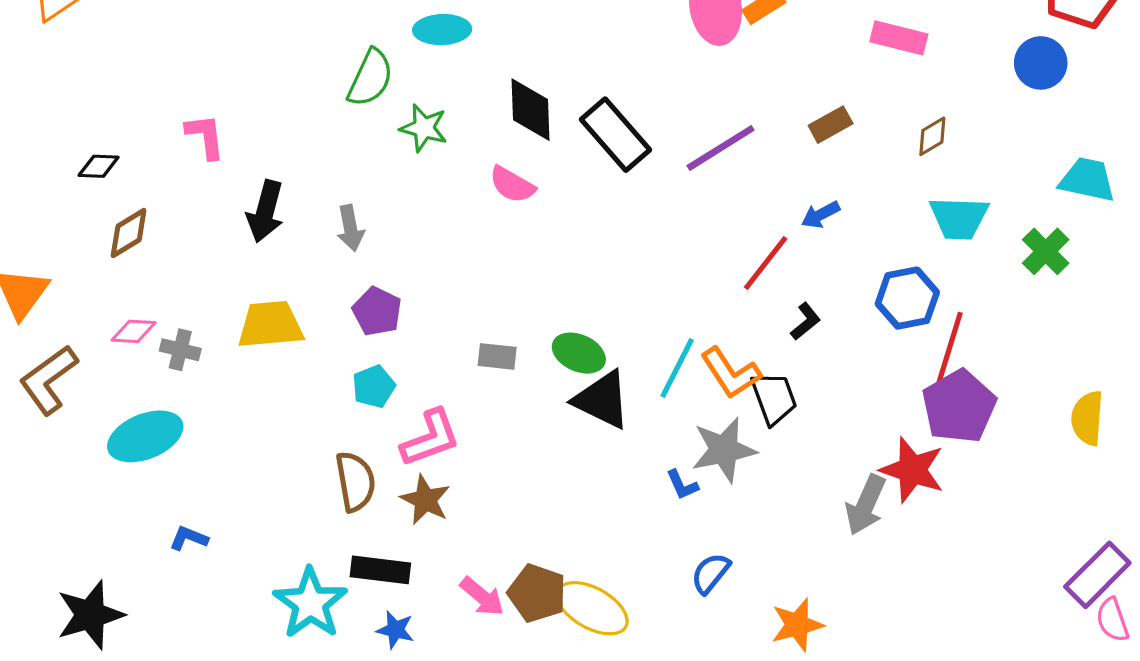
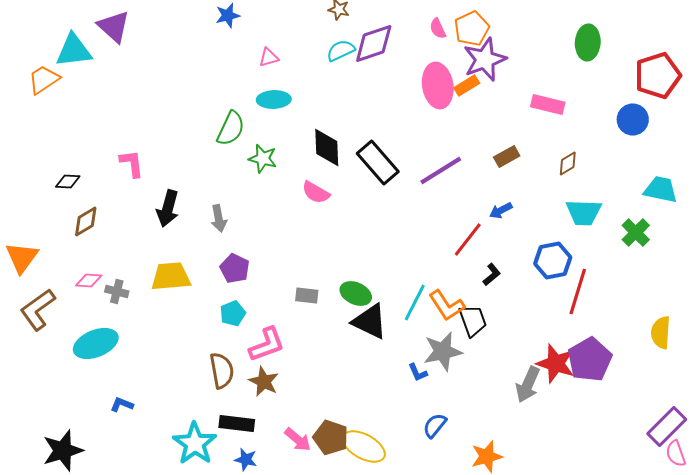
purple pentagon: (959, 406) -> (590, 360), moved

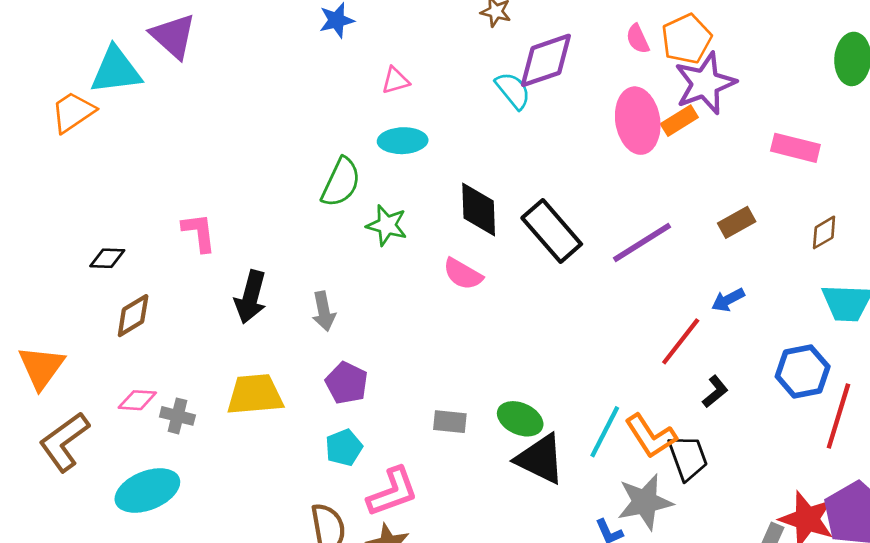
cyan semicircle: (341, 50) -> (513, 90), moved, turned 76

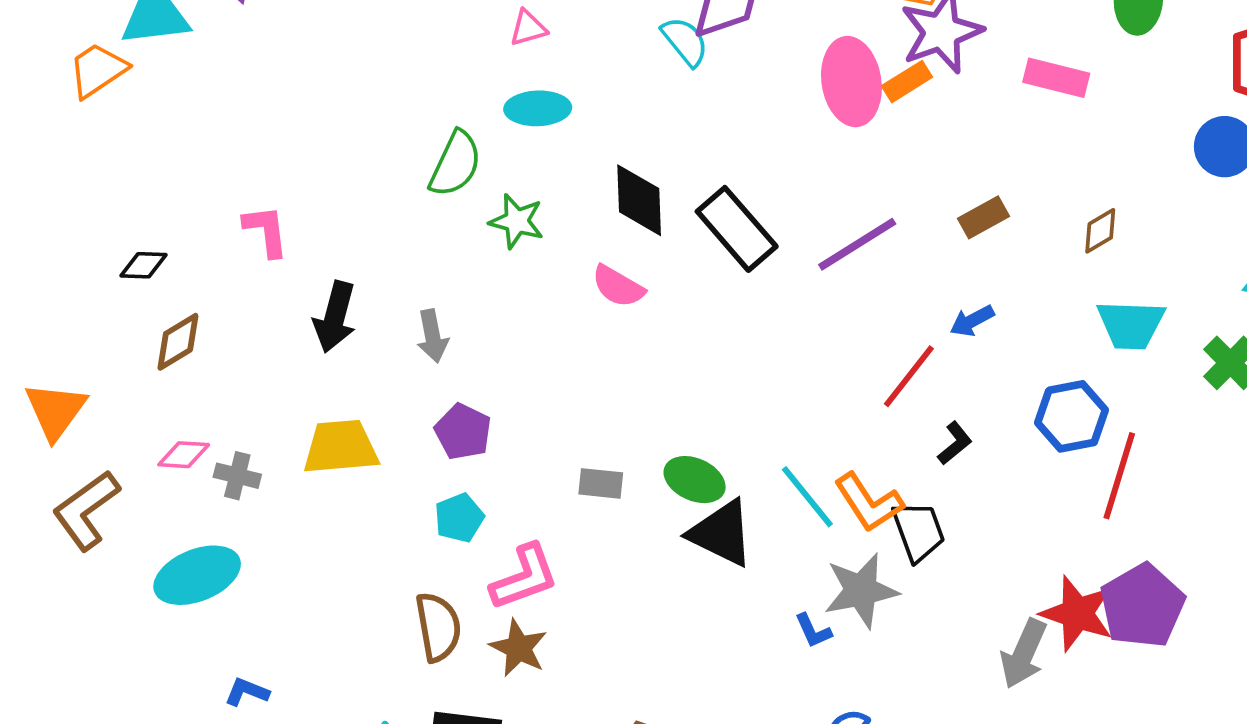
pink rectangle: (795, 148) -> (1056, 78), moved
cyan line: (605, 432) -> (807, 497), turned -66

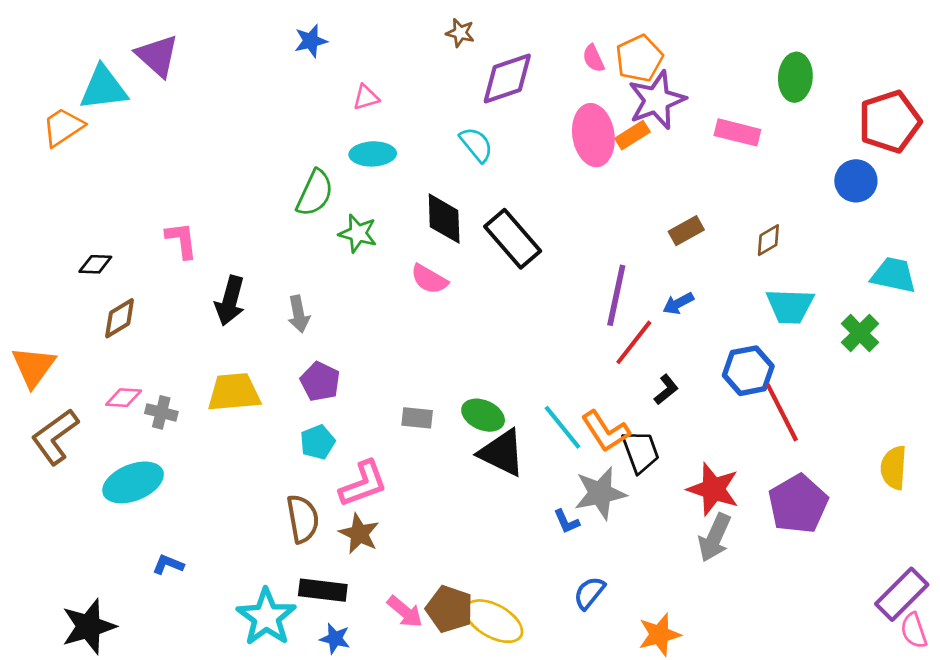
cyan semicircle: (685, 41) -> (476, 145), moved
purple line: (857, 244) -> (616, 295), moved, turned -46
red line: (1119, 476) -> (782, 412), turned -44
red star: (1077, 613) -> (713, 489), moved

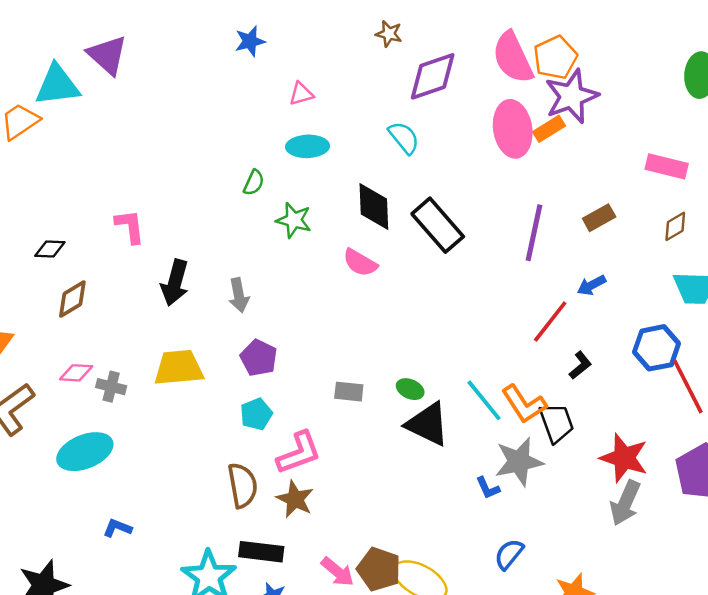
pink semicircle: (593, 58) -> (513, 58), size x2.0
pink rectangle: (737, 132) -> (667, 166), moved
green semicircle: (315, 193) -> (254, 183), size x0.6
purple line: (616, 295) -> (534, 233), moved
green ellipse: (483, 415) -> (410, 389), size x0.7

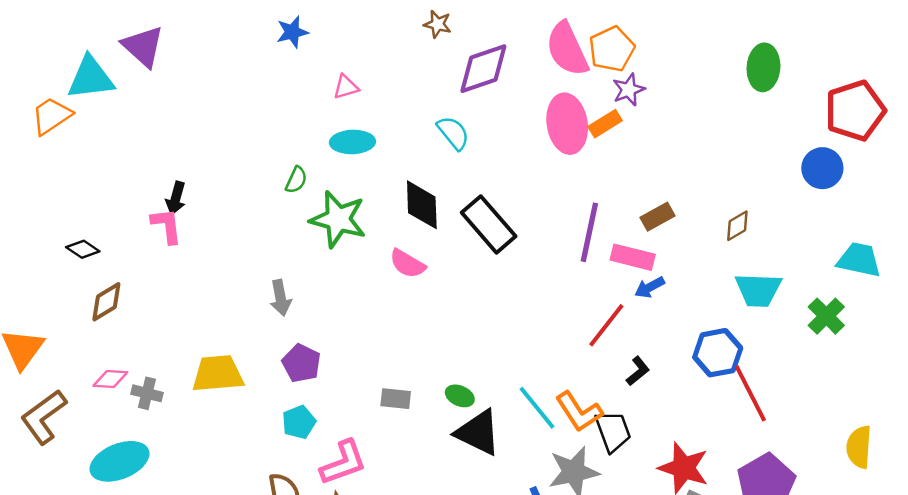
purple star: (572, 96) -> (629, 90), size x0.6
pink rectangle: (667, 166) -> (633, 257), moved
green star: (294, 220) -> (338, 219), size x1.5
black diamond: (50, 249) -> (83, 249), turned 32
black arrow: (175, 283) -> (176, 198), moved, size x0.7

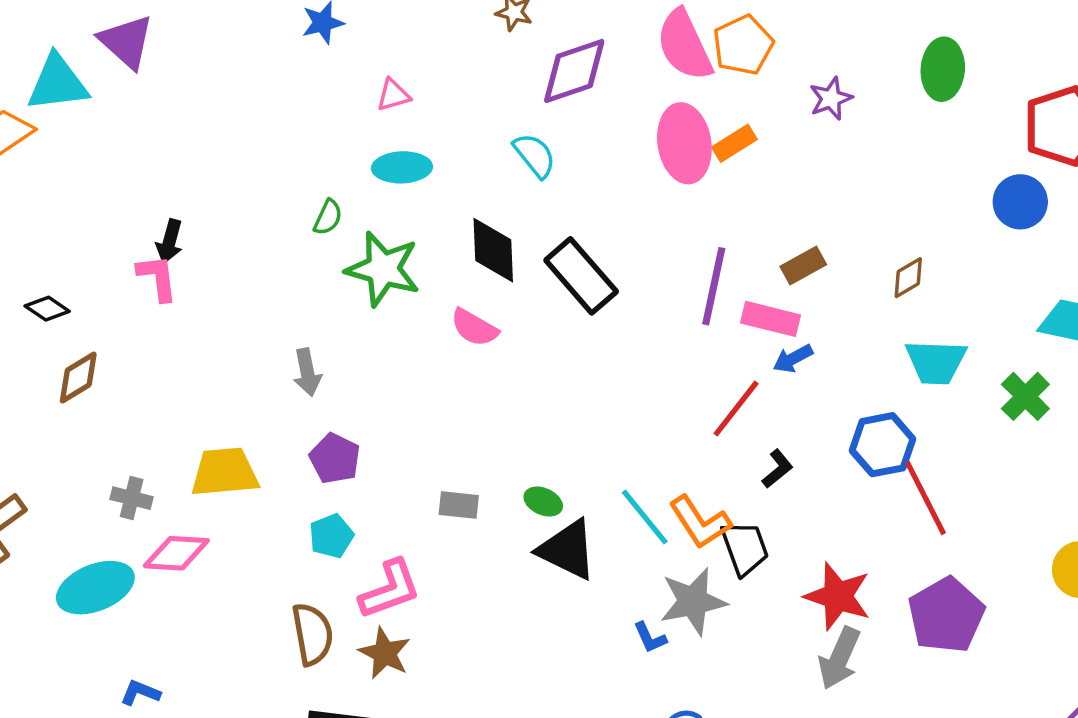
purple star: (629, 90) -> (831, 98), moved
pink diamond: (110, 379) -> (176, 553), moved, size x1.4

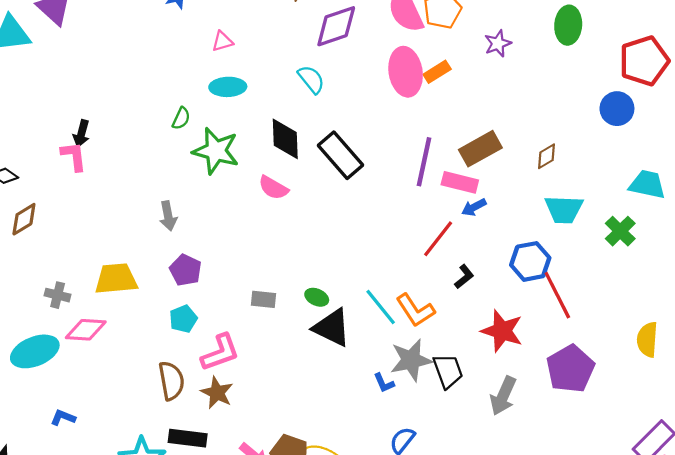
brown rectangle: (803, 266) -> (480, 149), size x1.5
black trapezoid: (745, 548) -> (448, 371), moved
red star: (838, 596) -> (502, 331), moved

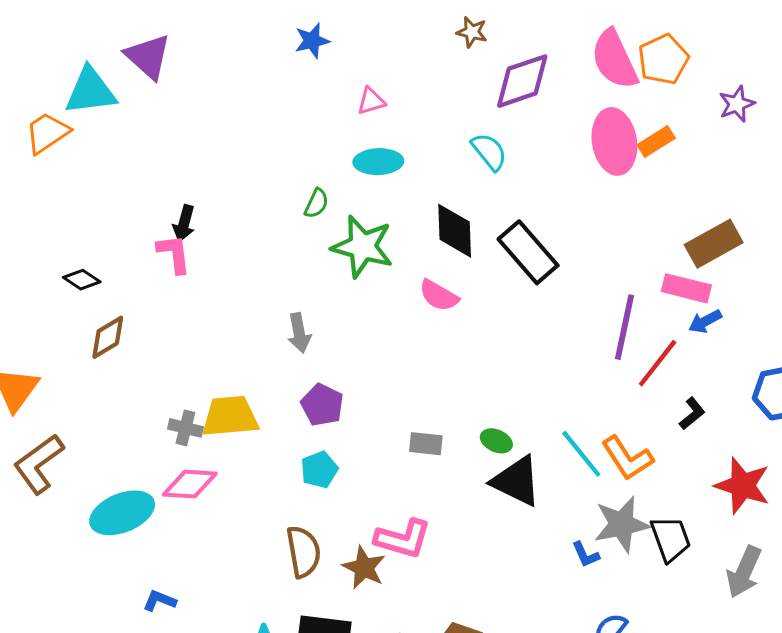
purple line: (424, 162) -> (624, 327), moved
gray cross: (58, 295) -> (185, 428), moved
pink L-shape: (220, 353) -> (403, 539), moved, turned 36

